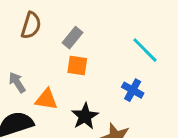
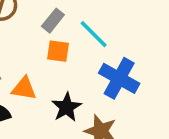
cyan line: (145, 50) -> (94, 34), moved
blue cross: (133, 90) -> (119, 78), size x1.6

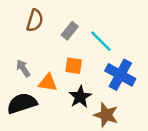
orange square: (58, 51) -> (74, 66), moved

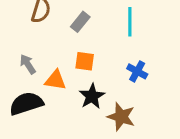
cyan line: (101, 41) -> (130, 22), moved, turned 45
blue cross: (120, 75) -> (137, 71), size x0.6

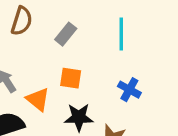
orange triangle: (55, 80) -> (38, 99), turned 30
black star: (92, 96) -> (79, 117), turned 30

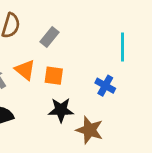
cyan line: (121, 34) -> (122, 47), moved
orange triangle: (38, 99) -> (25, 70), moved

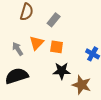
orange triangle: (25, 70) -> (37, 43), turned 35

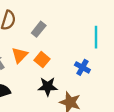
orange square: (57, 47) -> (42, 60), turned 32

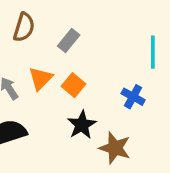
black star: (48, 86) -> (82, 125), turned -30

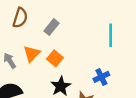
blue cross: (133, 97) -> (101, 77), moved, turned 35

